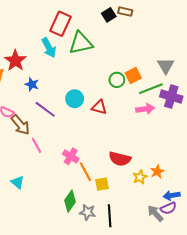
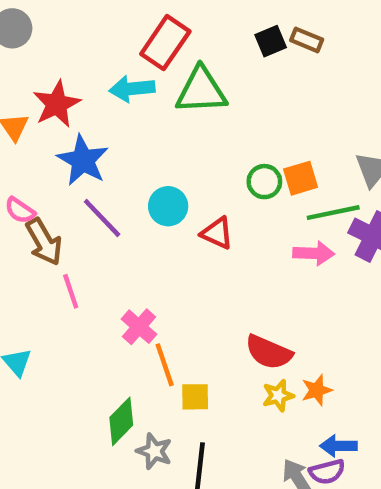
cyan arrow: (49, 48) -> (132, 89), turned 102
blue star: (32, 84) -> (83, 160), size x1.6
red semicircle: (120, 159) -> (269, 352), moved

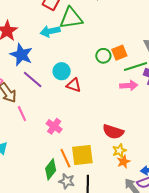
cyan arrow: (132, 89) -> (50, 31), moved
red triangle: (217, 233) -> (74, 85), moved
orange line: (165, 365) -> (65, 158), moved
orange star: (317, 390) -> (123, 162), moved
yellow square: (195, 397) -> (82, 155), size x1.6

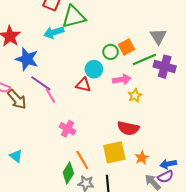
cyan circle: (62, 71) -> (94, 69), moved
pink arrow: (129, 86) -> (122, 79), moved
pink line: (22, 114) -> (50, 96), moved
yellow star: (119, 151) -> (135, 96), moved
yellow square: (82, 155) -> (114, 152), moved

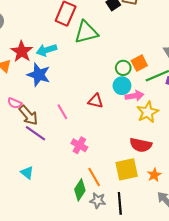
cyan arrow: (54, 32) -> (46, 50), moved
cyan circle: (94, 69) -> (122, 86), moved
purple line: (41, 83) -> (35, 133), moved
yellow star: (135, 96) -> (148, 112), size x1.5

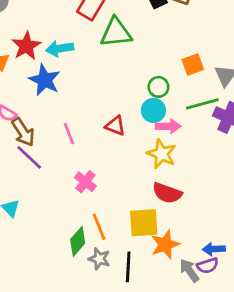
orange square: (139, 63) -> (193, 65), moved
yellow star: (148, 112) -> (162, 154), moved, turned -30
orange star: (154, 175) -> (165, 245), moved, size x1.5

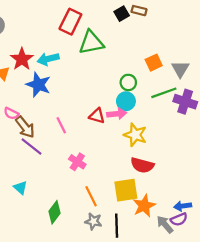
pink arrow: (168, 126) -> (117, 114), moved
green diamond: (78, 241) -> (55, 212), moved

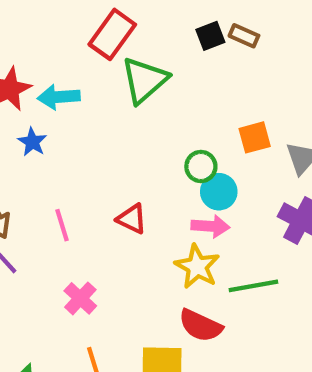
green triangle: (91, 43) -> (144, 80), turned -40
blue star: (38, 85) -> (32, 142), size x0.6
green line: (164, 93) -> (253, 286), moved
cyan circle: (126, 101) -> (219, 192), moved
pink arrow: (117, 114) -> (210, 226), moved

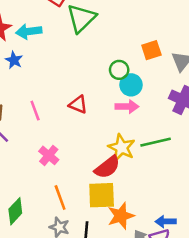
yellow star: (197, 267) -> (122, 147), moved
red semicircle: (200, 325) -> (107, 167), moved, turned -60

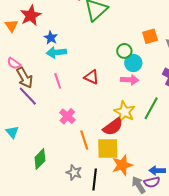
cyan arrow: (29, 31) -> (56, 52), moved
blue star: (14, 60) -> (51, 38), moved
green line: (156, 142) -> (151, 108), turned -50
orange line: (60, 198) -> (84, 140), moved

